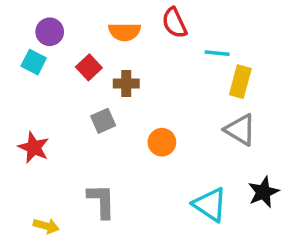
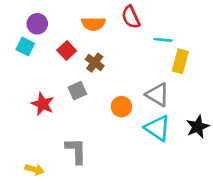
brown cross: (126, 83) -> (95, 63), turned 36
gray triangle: (240, 130) -> (158, 95), moved
red star: (34, 148) -> (43, 104), moved
black star: (263, 192) -> (198, 127), moved
cyan triangle: (210, 205) -> (158, 128), moved

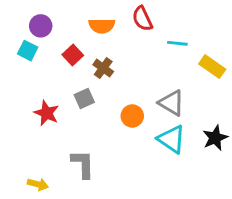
yellow rectangle: (180, 61) -> (212, 67), moved, turned -70

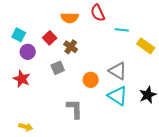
purple circle: (41, 26) -> (28, 52), moved
red star: (46, 113) -> (22, 79), moved
gray L-shape: (83, 164) -> (75, 109), moved

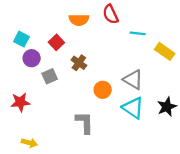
brown cross: (71, 47) -> (79, 63), moved
gray square: (58, 68) -> (50, 76), moved
red star: (22, 79) -> (20, 102), moved, turned -30

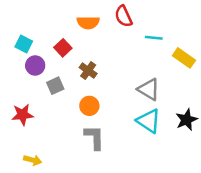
orange circle: (103, 90) -> (89, 106), moved

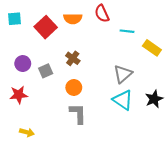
cyan square: (24, 44) -> (14, 19), moved, turned -32
red square: (63, 48) -> (46, 27), moved, size x1.5
purple circle: (35, 65) -> (23, 64), moved
gray triangle: (149, 89) -> (123, 74), turned 48

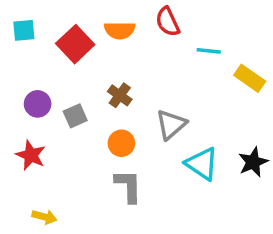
gray triangle: (123, 74) -> (171, 124), moved
red star: (19, 95) -> (31, 155), turned 30

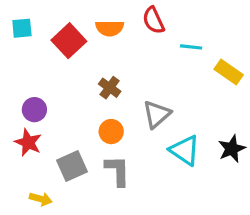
purple circle: (38, 104) -> (34, 110), moved
gray square: (75, 116) -> (72, 166), moved, size x1.4

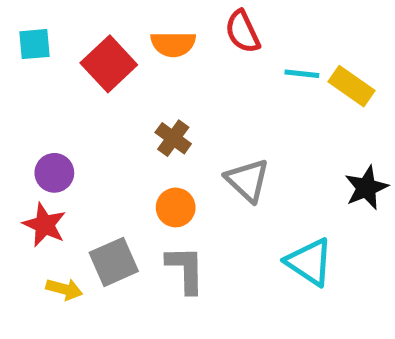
yellow rectangle: (229, 72) -> (351, 86), moved
gray triangle: (157, 114) -> (247, 180), turned -36
black star: (232, 149) -> (366, 188), moved
cyan triangle: (185, 150) -> (309, 262), moved
yellow arrow: (41, 199) -> (64, 289), moved

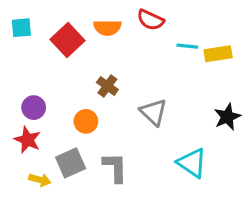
red semicircle: (243, 32) -> (150, 20), turned -40
yellow rectangle: (351, 86) -> (218, 54), turned -44
orange circle: (176, 207) -> (86, 121), moved

